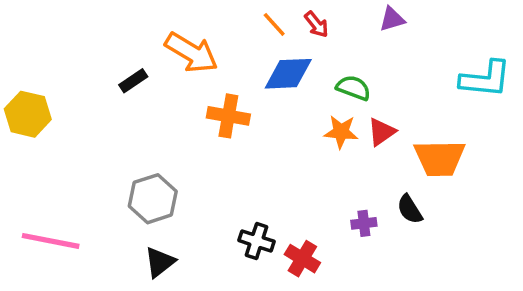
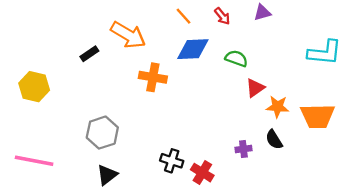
red arrow: (316, 24) -> (222, 16), moved
yellow hexagon: (28, 114) -> (34, 87), moved
orange star: (341, 132) -> (278, 107), moved
orange trapezoid: (440, 158) -> (318, 116), moved

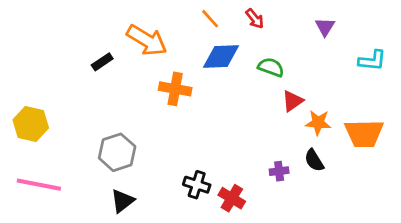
purple triangle: (262, 13) -> (325, 27), moved, turned -42
cyan L-shape: (325, 53) -> (372, 61), size x0.7
yellow hexagon: (34, 87) -> (31, 124), moved

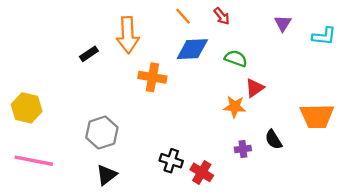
orange arrow: (147, 40) -> (128, 35), turned 56
cyan L-shape: (372, 61) -> (324, 36), moved
orange star: (318, 123) -> (235, 107), moved

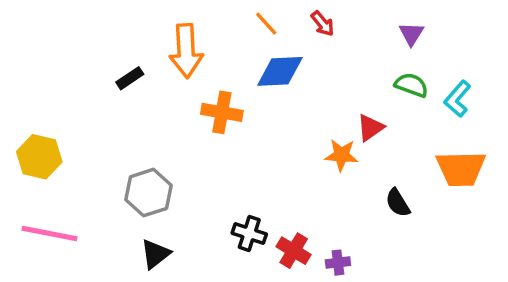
cyan L-shape: (324, 36) -> (457, 99), moved, turned 125
green semicircle: (236, 58) -> (411, 85), moved
purple cross: (243, 149) -> (338, 263), moved

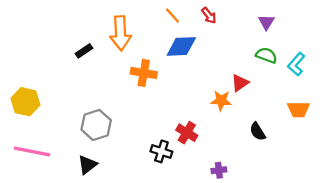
orange trapezoid: (461, 169) -> (298, 109), size x0.7
red cross: (294, 251) -> (187, 133), moved
black triangle: (155, 254) -> (87, 165), moved

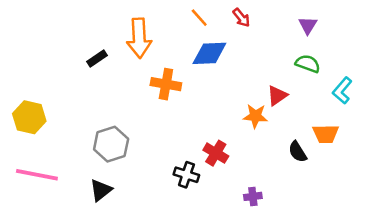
cyan L-shape: (296, 64) -> (342, 90), moved
orange trapezoid: (298, 109) -> (326, 134), moved

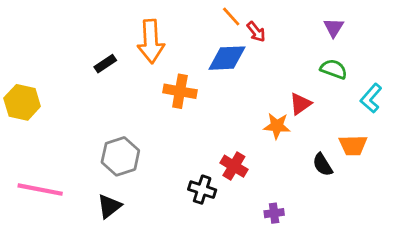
orange line: (199, 18) -> (231, 16), moved
red arrow: (241, 18) -> (256, 32), moved
yellow hexagon: (29, 117) -> (22, 102), moved

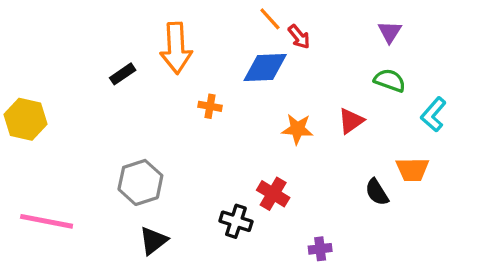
orange cross: (180, 91) -> (210, 106), size x0.6
orange star: (277, 126) -> (297, 129), moved
black triangle: (109, 206) -> (153, 241), moved

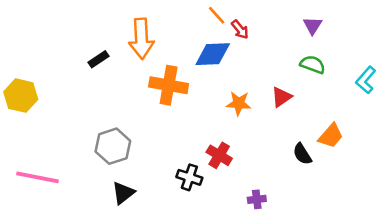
orange cross: (210, 106) -> (169, 85), size x2.0
cyan L-shape: (433, 114) -> (366, 80), moved
orange trapezoid: (412, 169) -> (331, 136), turned -48

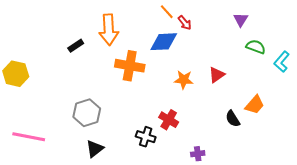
green semicircle: (313, 64) -> (256, 47), moved

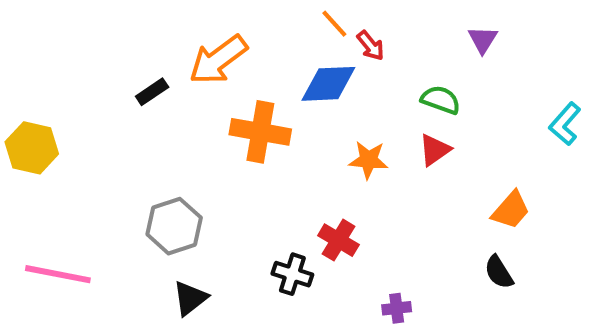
orange arrow: (109, 30) -> (218, 60), turned 56
green semicircle: (256, 47) -> (441, 100), moved
black semicircle: (233, 119) -> (499, 272), moved

